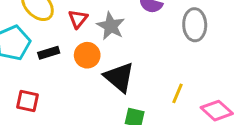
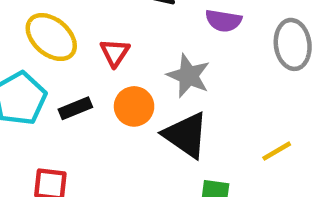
gray star: (111, 26) -> (188, 76), moved
yellow line: (178, 93) -> (277, 151), turned 42

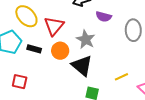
red triangle: (115, 53) -> (54, 26), size x1.5
black rectangle: (75, 108) -> (34, 49), turned 32

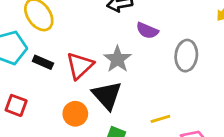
red triangle: (54, 26) -> (80, 66), moved
orange circle: (60, 51) -> (75, 114), moved

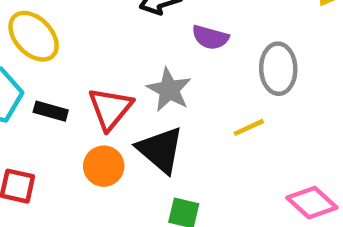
orange circle: (75, 114) -> (104, 166), moved
yellow line: (160, 119) -> (249, 127), moved

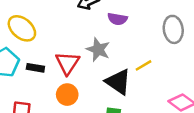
gray ellipse: (278, 69) -> (173, 29), moved
black triangle: (160, 150) -> (118, 82), moved

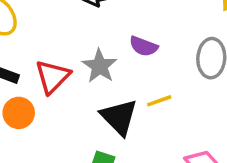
purple semicircle: (117, 19) -> (144, 46), moved
orange circle: (67, 95) -> (19, 113), moved

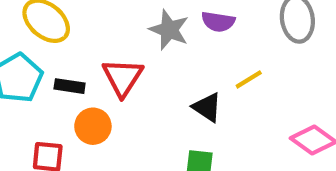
gray star: (100, 66) -> (169, 30), moved
black triangle: (119, 117) -> (207, 107), size x0.7

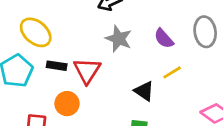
purple semicircle: (218, 22) -> (164, 38), moved, turned 40
black rectangle: (70, 86) -> (57, 66), moved

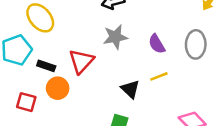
gray star: (119, 39) -> (115, 37), turned 30
black rectangle: (57, 66) -> (46, 66), moved

